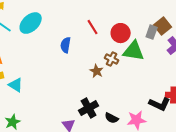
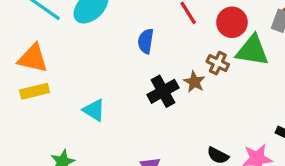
cyan triangle: (16, 85) -> (94, 110), moved
black cross: (89, 108) -> (163, 91), moved

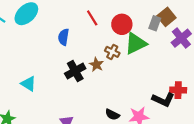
green triangle: (252, 51) -> (136, 43), turned -35

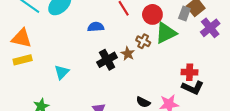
blue semicircle: (63, 37) -> (96, 27), turned 77
cyan triangle: (28, 84) -> (62, 72), turned 42
red cross: (178, 90) -> (190, 72), moved

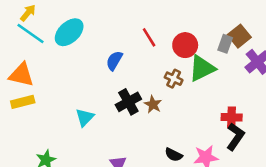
blue semicircle: (96, 27) -> (114, 61), turned -56
brown star: (128, 54) -> (153, 104), moved
cyan triangle: (62, 72) -> (85, 117), moved
black L-shape: (193, 88) -> (235, 137), turned -80

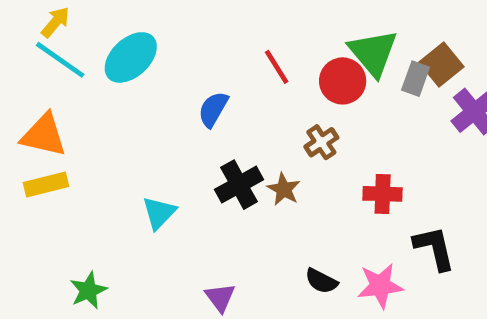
green triangle: (202, 68) -> (373, 53), moved, turned -44
brown cross: (174, 79) -> (321, 142), turned 30
red cross: (232, 117) -> (383, 194), moved
black L-shape: (235, 137) -> (434, 248), turned -48

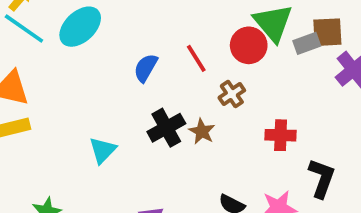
brown square: (441, 65) -> (327, 32), turned 36
red line: (277, 67) -> (196, 58), moved
gray rectangle: (416, 79) -> (307, 43), turned 50
black L-shape: (434, 248) -> (322, 178), turned 33

